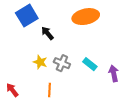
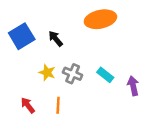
blue square: (27, 16) -> (22, 36), moved
red arrow: (12, 90) -> (28, 105), moved

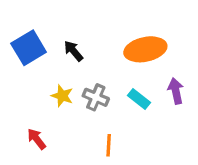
orange ellipse: (100, 19) -> (145, 49), moved
purple arrow: (133, 86) -> (176, 91), moved
orange line: (58, 105) -> (109, 145), moved

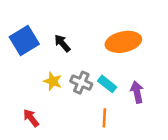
purple arrow: (176, 91) -> (137, 92), moved
cyan rectangle: (139, 99) -> (107, 84), moved
orange line: (109, 145) -> (104, 118), moved

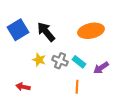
black arrow: (62, 43) -> (46, 32), size x1.5
purple arrow: (137, 92) -> (101, 68), turned -112
red arrow: (31, 118) -> (23, 87), turned -40

